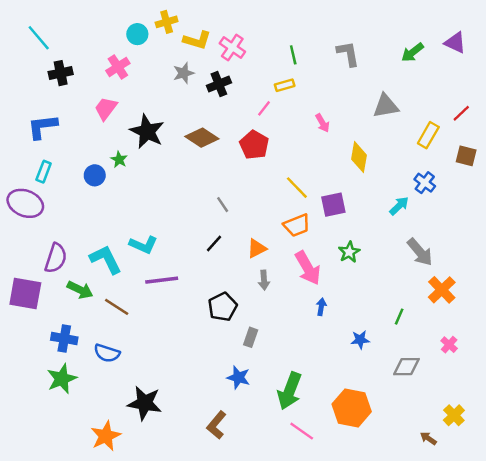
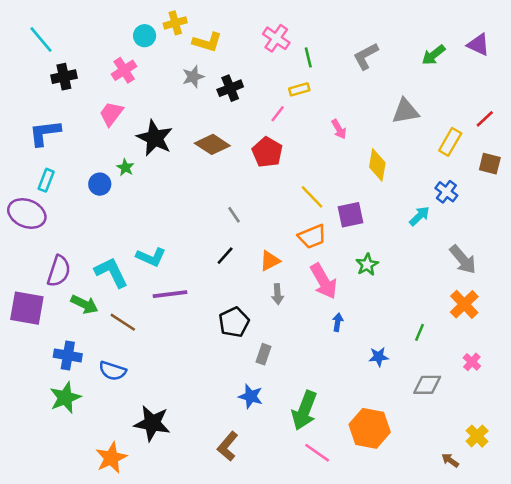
pink cross: (232, 47) -> (276, 38), moved
gray L-shape: (348, 54) -> (366, 56), turned -108
gray arrow: (420, 252) -> (463, 260), moved

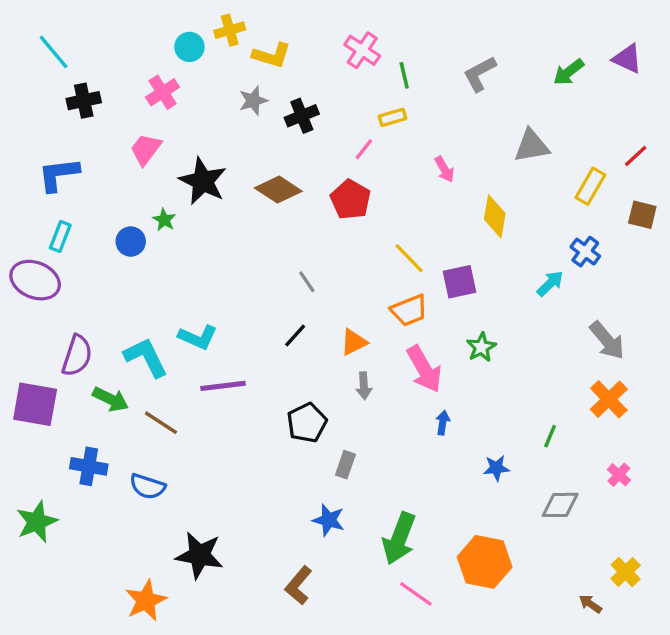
green star: (65, 398) -> (37, 522), moved

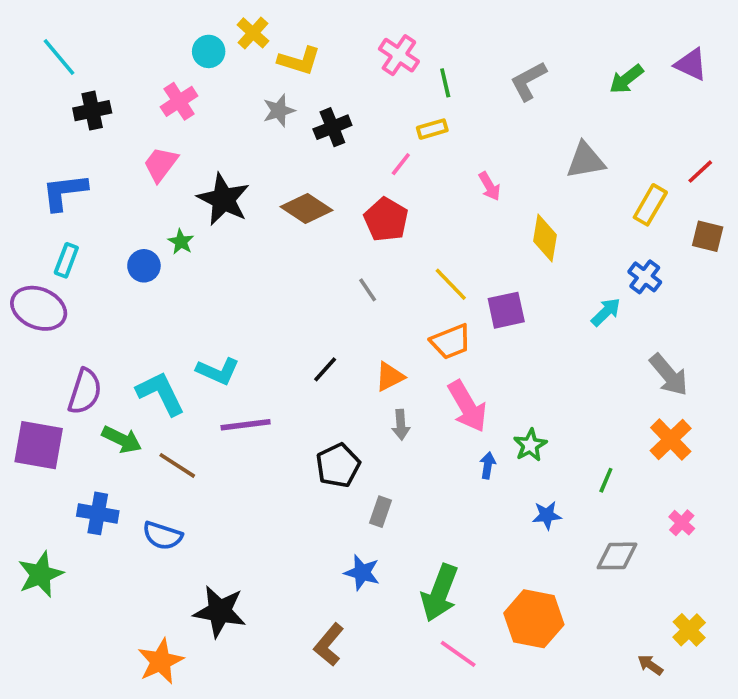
yellow cross: (230, 30) -> (253, 33), turned -32
gray line: (307, 282) -> (368, 290), moved
green star: (481, 347) -> (530, 445), moved

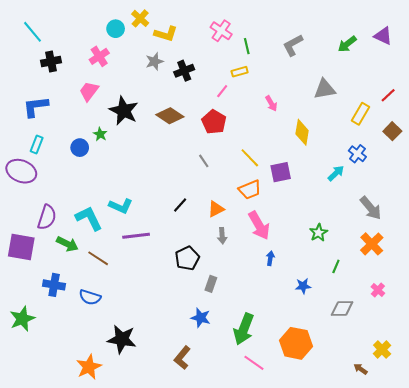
brown square: (708, 236) -> (392, 131), turned 30
green star: (530, 445) -> (318, 233), moved

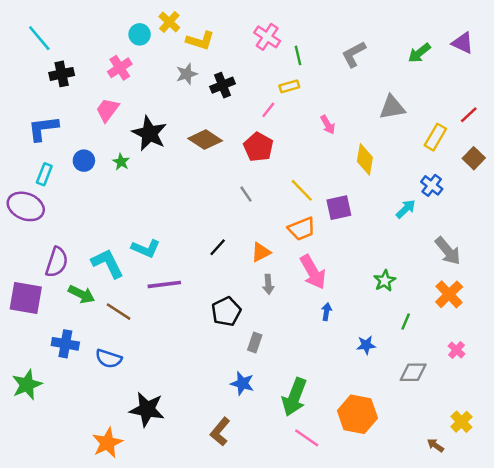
blue circle: (80, 148) -> (84, 161), moved

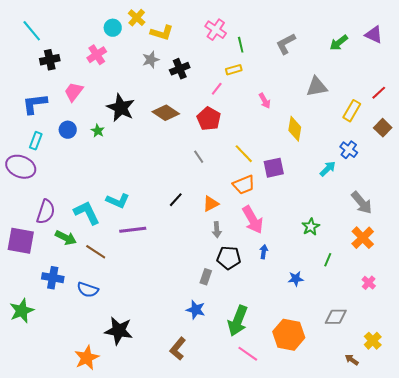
pink trapezoid: (107, 110) -> (74, 92), moved
black pentagon: (226, 312) -> (229, 258), moved, turned 30
gray diamond: (413, 372) -> (336, 317), moved

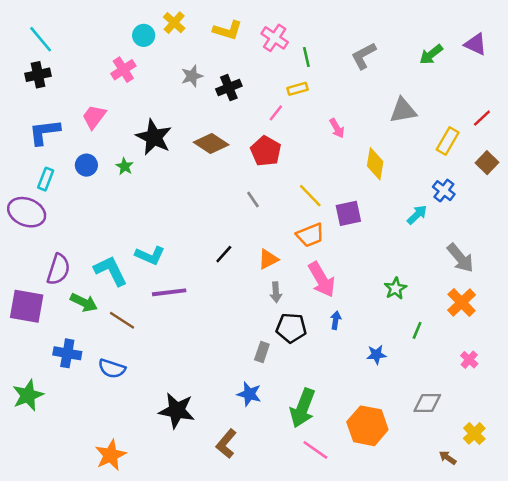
yellow L-shape: (162, 33) -> (228, 30), moved
black cross: (50, 60) -> (38, 75), moved
black star: (119, 331) -> (177, 411), moved

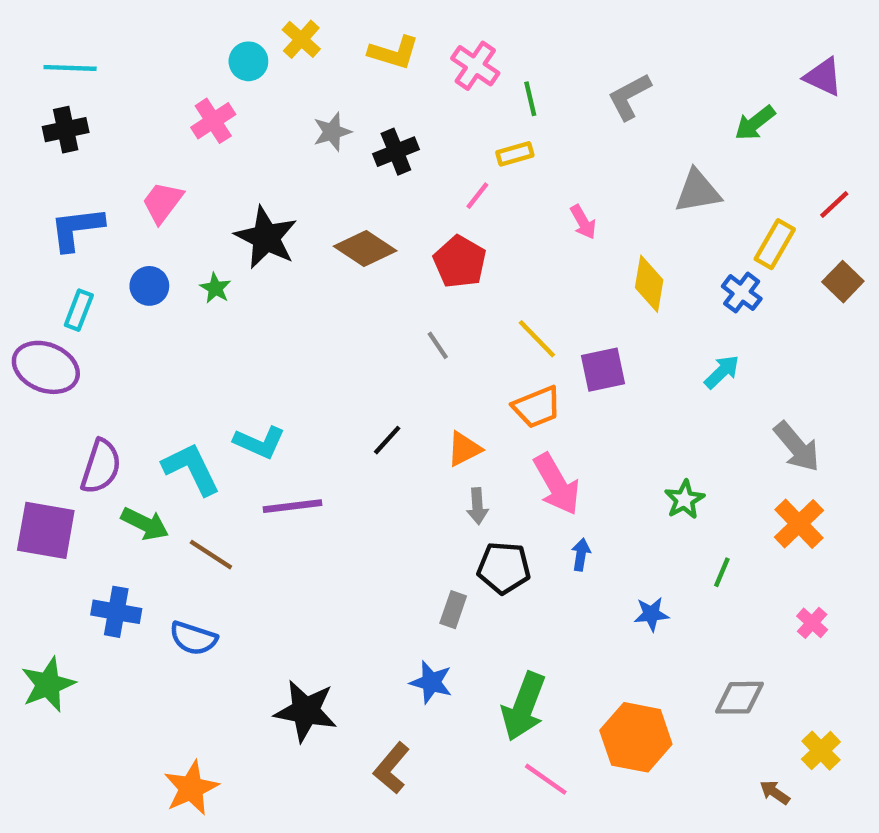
cyan line: (41, 39) -> (70, 68), turned -48
green arrow: (431, 54) -> (755, 123), moved
blue cross: (444, 191) -> (742, 293), moved

